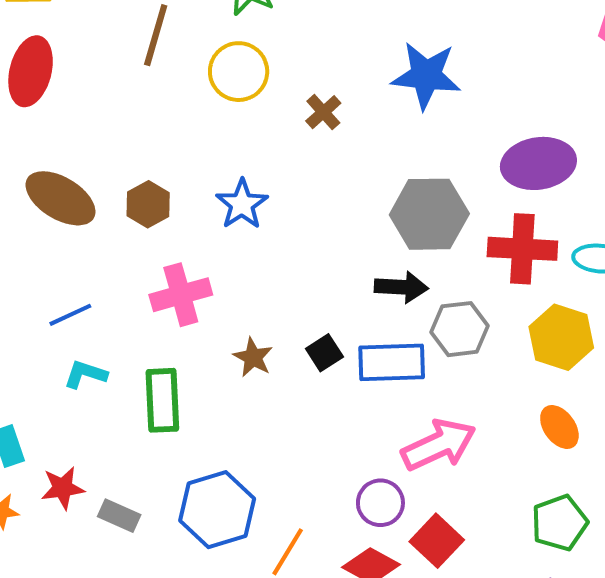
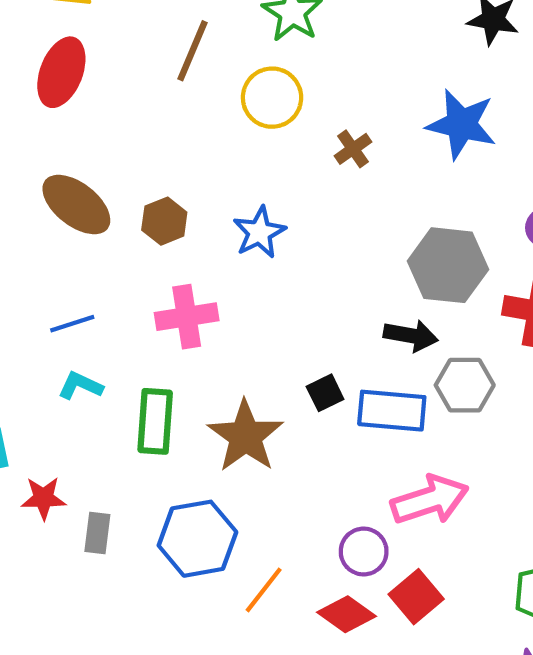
brown star: (253, 357) -> (245, 436), moved, size x1.8
gray rectangle: (119, 516) -> (97, 533), turned 66

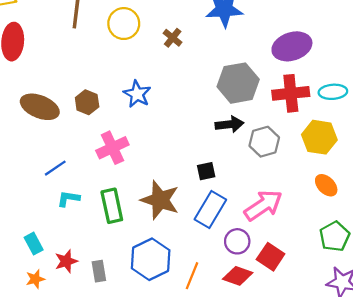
black square: (325, 393) -> (206, 171), moved, turned 30
blue rectangle: (392, 411) -> (210, 210), moved, turned -48

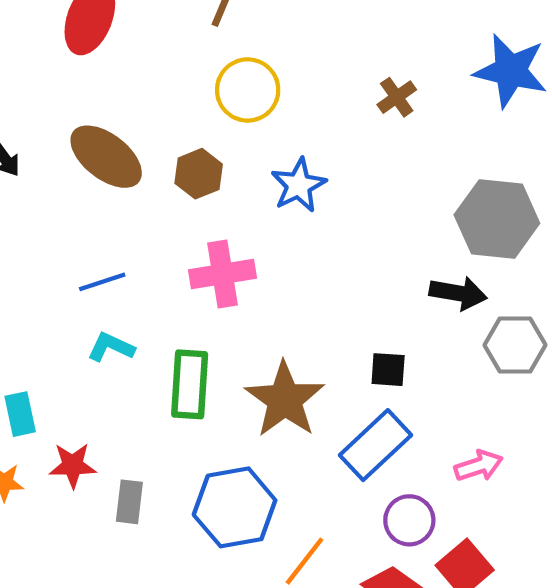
yellow circle: (124, 24) -> (248, 90), moved
pink arrow: (263, 205) -> (479, 466), size x0.6

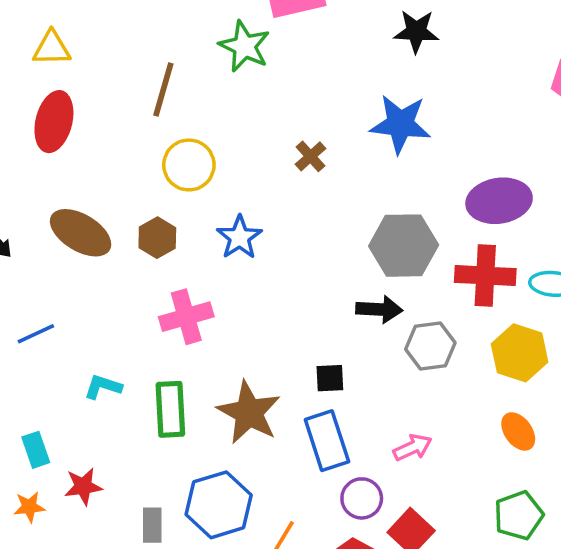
blue line: (102, 282) -> (36, 334), moved
blue rectangle: (376, 445) -> (327, 441), turned -58
gray rectangle: (129, 502) -> (152, 525), moved

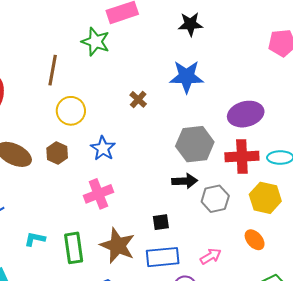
pink cross: (186, 317) -> (98, 194), moved
orange ellipse: (518, 431) -> (255, 240), moved
blue rectangle: (327, 441) -> (163, 257), turned -72

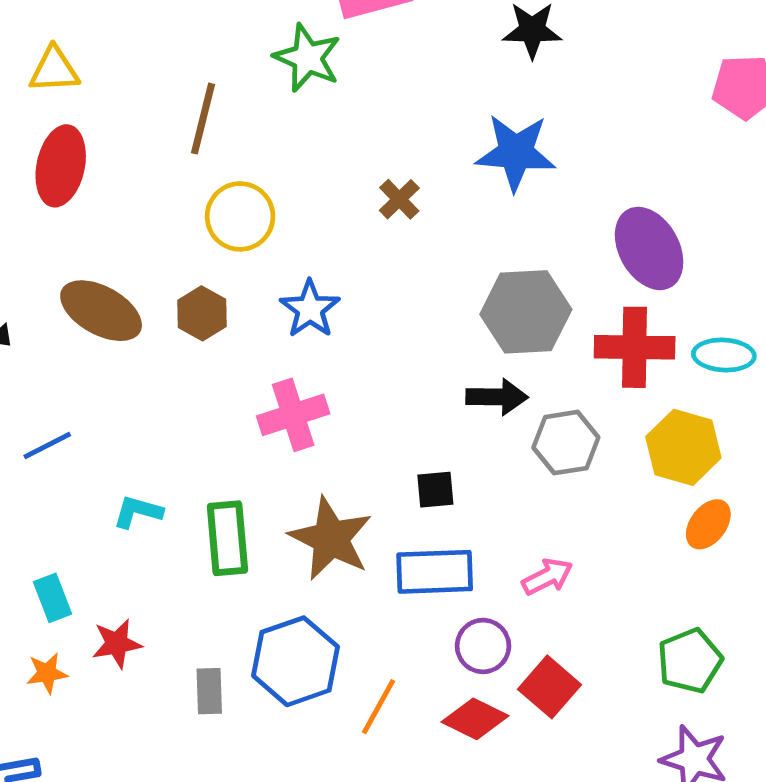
purple ellipse: (246, 114) -> (649, 248), turned 72
orange ellipse: (255, 240) -> (708, 524), moved, turned 75

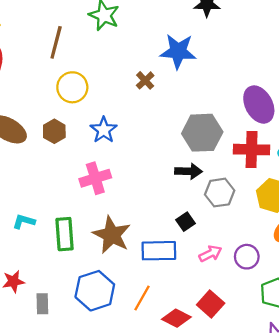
blue star: (516, 152) -> (178, 51), moved
black square: (435, 490) -> (186, 222), moved, turned -30
purple circle: (483, 646) -> (247, 257), moved
gray rectangle: (209, 691) -> (42, 304), moved
orange line: (379, 707) -> (142, 298), moved

